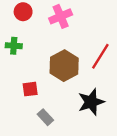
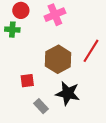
green cross: (14, 46) -> (12, 30), moved
black star: (91, 102) -> (68, 93), moved, turned 30

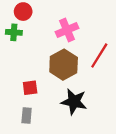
pink cross: (55, 15) -> (67, 30), moved
gray rectangle: (41, 106) -> (27, 115), moved, turned 48

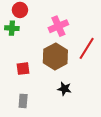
red square: (30, 88) -> (23, 69), moved
black star: (74, 102) -> (64, 89), size x0.6

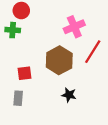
pink cross: (58, 26) -> (74, 27), moved
gray rectangle: (23, 101) -> (18, 98), moved

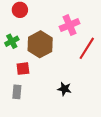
green cross: (13, 30) -> (12, 41), moved, turned -32
brown hexagon: (59, 60) -> (40, 44), moved

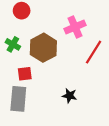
green cross: (12, 41) -> (13, 44), turned -32
gray rectangle: (17, 92) -> (18, 99), size x1.6

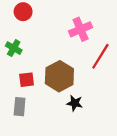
brown hexagon: (43, 48) -> (59, 76), moved
gray rectangle: (18, 99) -> (20, 107), size x0.7

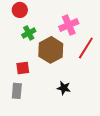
green cross: (14, 48) -> (29, 33), moved, turned 32
brown hexagon: (59, 76) -> (51, 50), moved

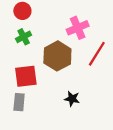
green cross: (29, 33) -> (24, 37), moved
red square: (23, 68) -> (26, 76), size x1.5

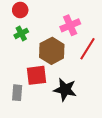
red square: (26, 76) -> (37, 75), moved
black star: (72, 99) -> (65, 90), size x1.6

